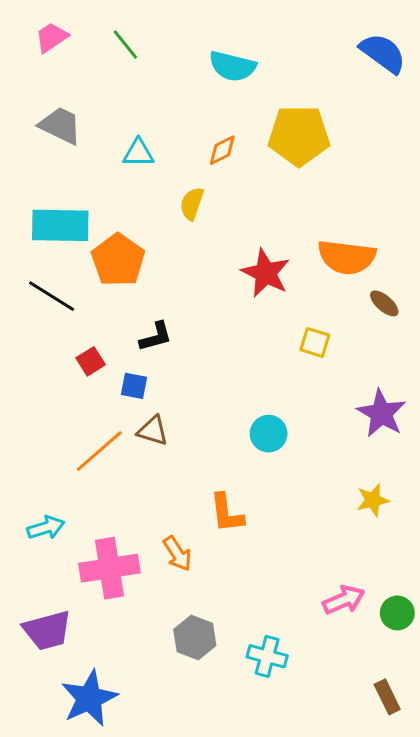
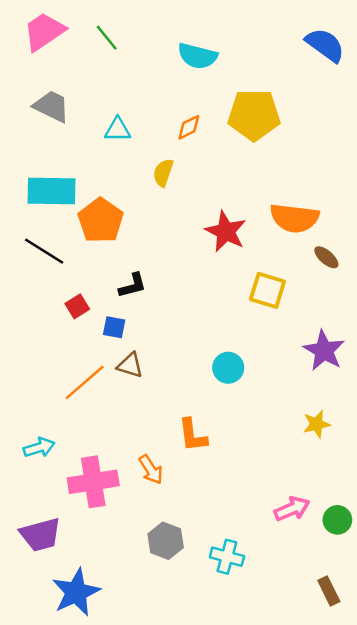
pink trapezoid: (52, 37) -> (44, 31), size x1.5
yellow square: (315, 342) -> (267, 290), size x1.4

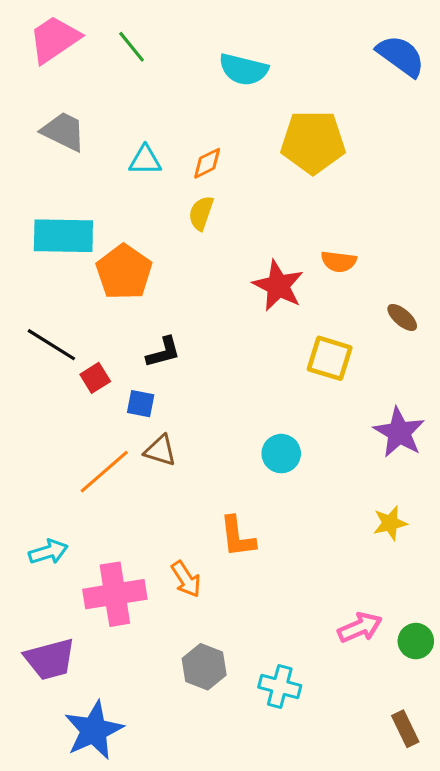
orange diamond: (189, 127) -> (207, 163), moved
orange semicircle: (294, 218) -> (339, 261), moved, size x0.6
black line: (44, 251) -> (51, 345), moved

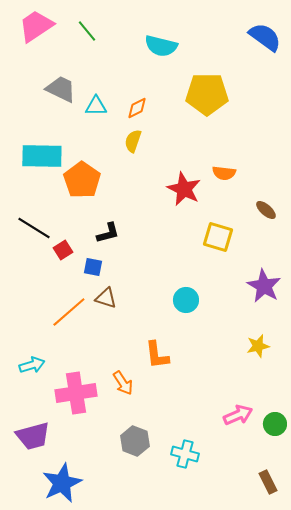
gray trapezoid: (63, 131) -> (61, 89), moved

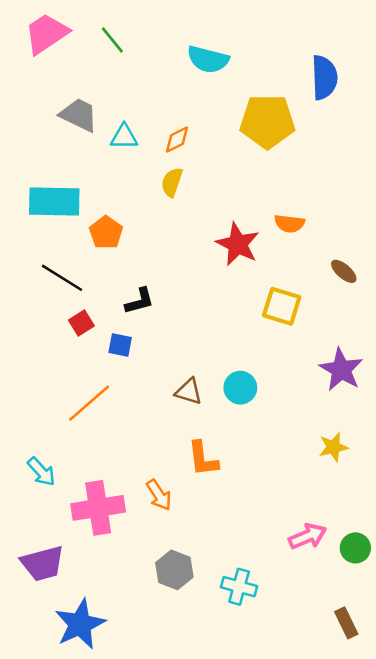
blue semicircle: (265, 37) -> (324, 77), moved, turned 52
orange pentagon: (82, 180) -> (106, 233), size x0.7
black line: (34, 228) -> (62, 278), moved
brown triangle: (106, 298) -> (189, 392), moved
cyan arrow: (32, 365) -> (41, 472), turned 65

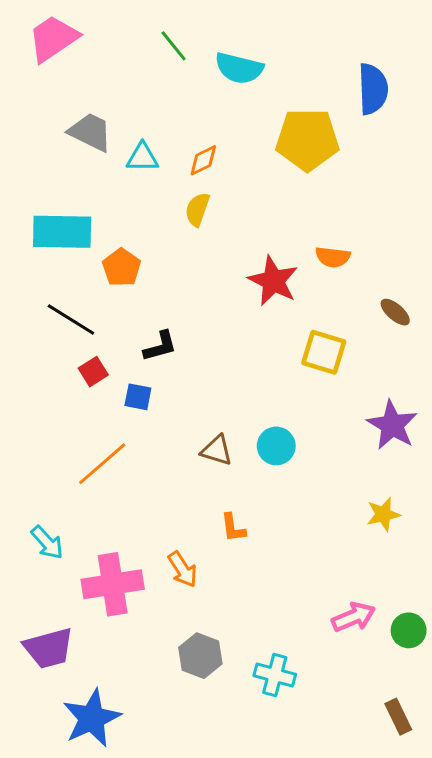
green line: (112, 40) -> (174, 46), moved
orange L-shape: (203, 459) -> (233, 528), size x0.7

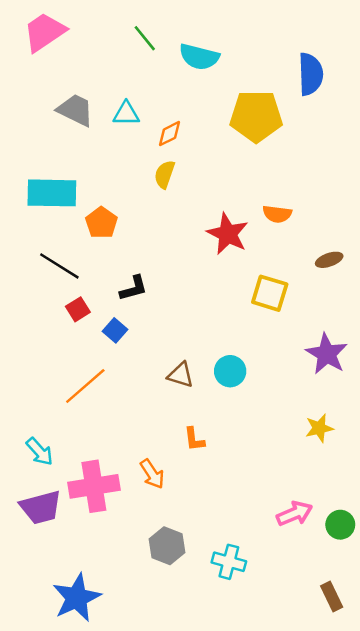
cyan triangle: (142, 157) -> (126, 114), moved
brown ellipse: (395, 312) -> (329, 260), turned -60
blue square: (138, 397) -> (115, 330), turned 30
purple trapezoid: (49, 648) -> (41, 507), moved

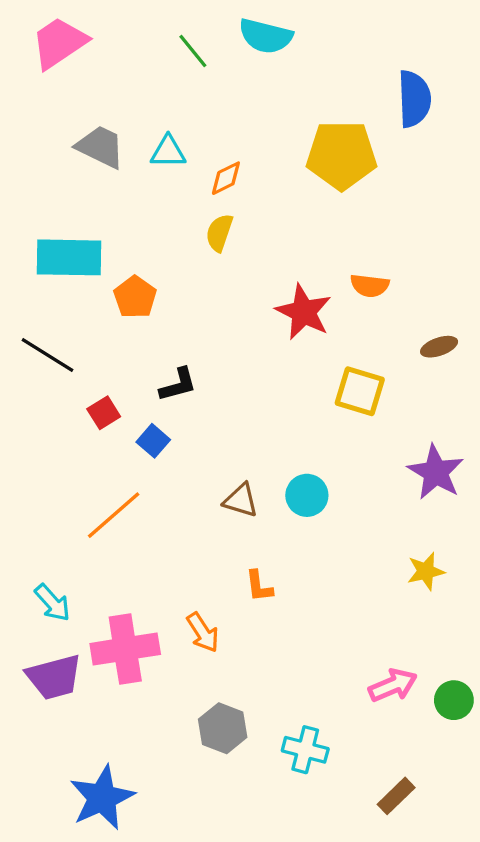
cyan semicircle: (199, 57) -> (266, 36), moved
black line: (59, 266) -> (48, 355), moved
brown rectangle: (332, 596) -> (396, 796), moved, turned 72

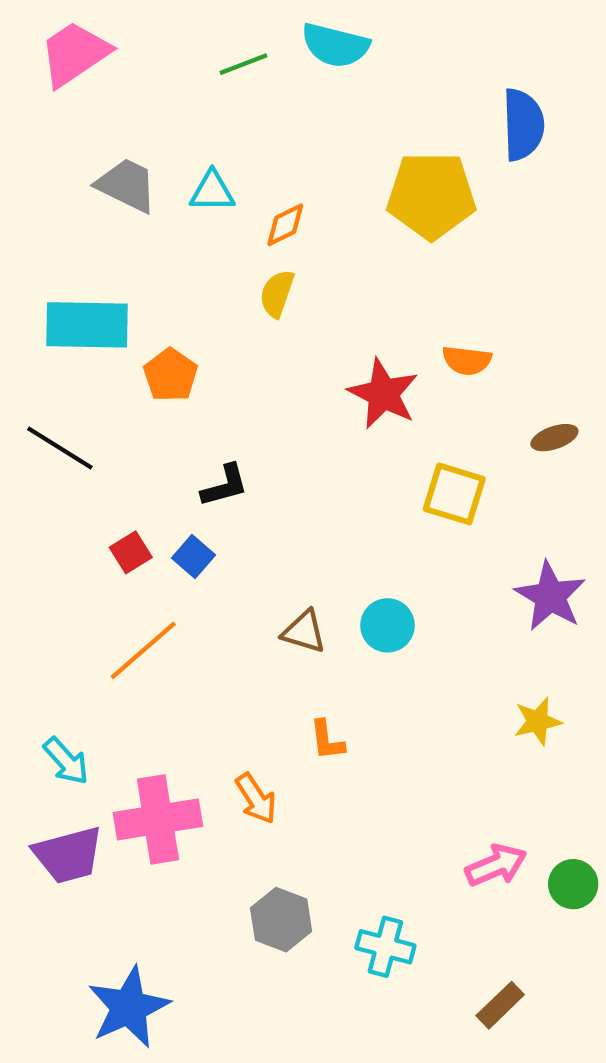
green line: (193, 51) -> (244, 64), turned -72
red square: (104, 413) -> (131, 552), moved

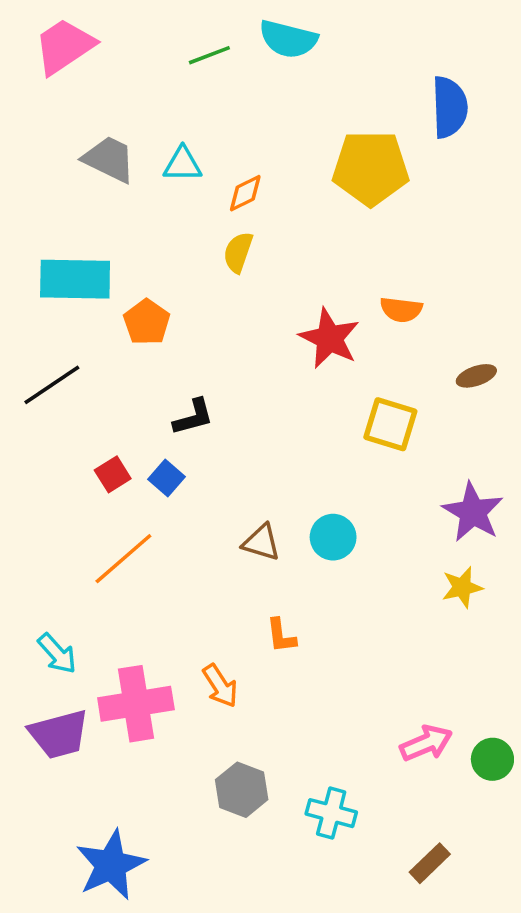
black line: (60, 448) -> (52, 385), turned -66
yellow star: (538, 721) -> (462, 587), moved

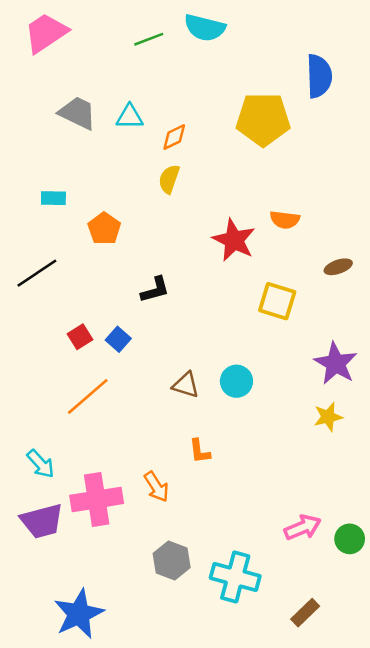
cyan rectangle: (75, 279) -> (53, 198), size x0.5
black L-shape: (193, 417) -> (155, 290), moved
cyan cross: (331, 813) -> (235, 577), size x1.4

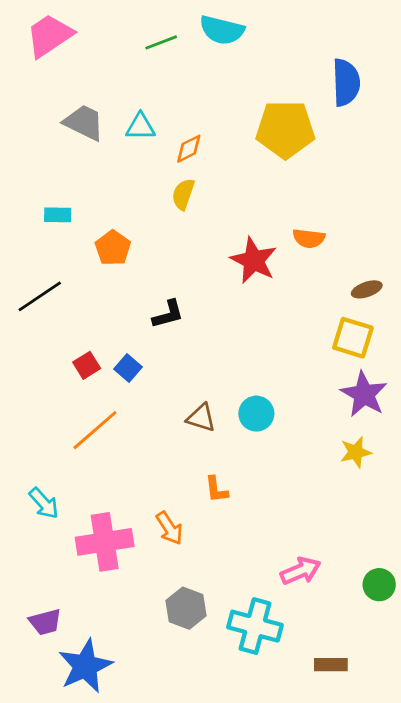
yellow square: (277, 301) -> (353, 338), moved
purple trapezoid: (42, 521) -> (45, 622), moved, size x0.7
pink arrow: (303, 527) -> (301, 571), moved
brown rectangle: (305, 613) -> (331, 665), turned 44

